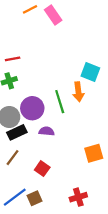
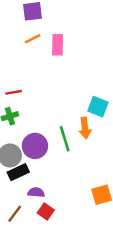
pink rectangle: (53, 15) -> (58, 45), turned 36
purple semicircle: (47, 131) -> (36, 192), moved
brown line: (13, 158) -> (15, 214), moved

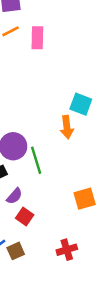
green line: (65, 139) -> (36, 160), moved
purple semicircle: (36, 192) -> (14, 196), turned 126

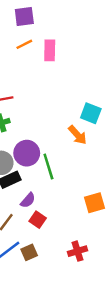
orange arrow: (67, 127) -> (77, 135), turned -35

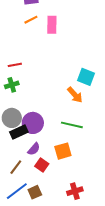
purple circle: (27, 153) -> (33, 123), moved
green line: (48, 166) -> (72, 125), moved, turned -60
orange square: (94, 203) -> (63, 151), moved

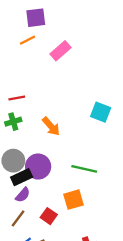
orange line: (31, 20) -> (27, 40), moved
pink rectangle: (52, 25) -> (61, 51), turned 48
orange arrow: (75, 95) -> (51, 126), moved
purple semicircle: (34, 149) -> (23, 195), moved

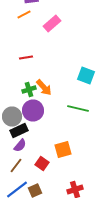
red line: (17, 98) -> (26, 58), moved
green cross: (13, 122) -> (29, 90), moved
purple circle: (38, 167) -> (33, 110), moved
green line: (84, 169) -> (78, 108), moved

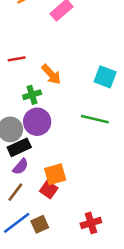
red line: (26, 58) -> (17, 59), moved
orange arrow: (44, 88) -> (51, 74), moved
orange square: (63, 150) -> (55, 174), moved

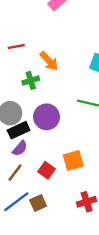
purple circle: (37, 122) -> (47, 117), moved
orange square: (55, 174) -> (73, 161), moved

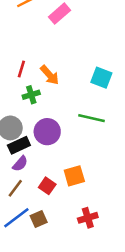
red line: (16, 46) -> (21, 69), moved, turned -63

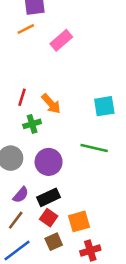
cyan square: (101, 78) -> (104, 106), turned -30
black rectangle: (19, 145) -> (49, 197), moved
orange square: (74, 176) -> (79, 221), moved
brown square: (39, 219) -> (54, 242), moved

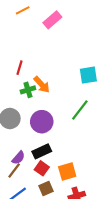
orange arrow: (51, 104) -> (42, 85), moved
green line: (94, 148) -> (80, 110), turned -65
purple semicircle: (21, 195) -> (18, 158), moved

